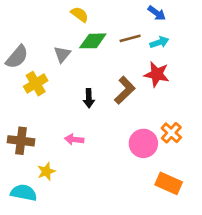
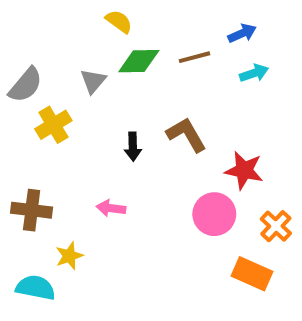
blue arrow: (157, 13) -> (242, 33), moved, turned -60
cyan arrow: (159, 42) -> (254, 73), moved
red star: (157, 74) -> (244, 170), moved
brown L-shape: (125, 90) -> (186, 135), turned -76
orange cross: (171, 133) -> (276, 226), moved

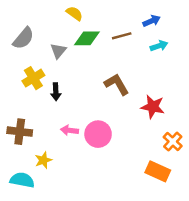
gray semicircle: (26, 85) -> (23, 38), moved
black arrow: (133, 147) -> (56, 92), moved
pink circle: (214, 214) -> (98, 134), moved

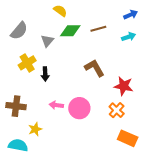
blue arrow: (152, 21) -> (131, 15), moved
orange cross: (173, 142) -> (117, 110), moved

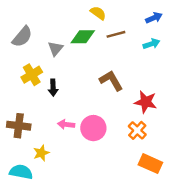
yellow semicircle: (60, 11) -> (98, 13), moved

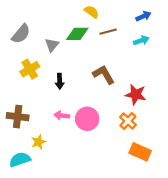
black arrow: (53, 88) -> (60, 81), moved
cyan semicircle: (21, 172) -> (20, 160), turned -30

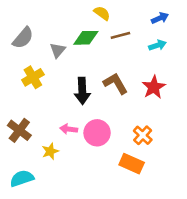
black arrow: (60, 81) -> (82, 91), moved, size x1.5
red star: (136, 95) -> (154, 87), moved, turned 30
brown cross: (18, 117) -> (19, 130), turned 30
yellow star: (39, 142) -> (50, 151), moved
orange rectangle: (140, 152) -> (132, 164), moved

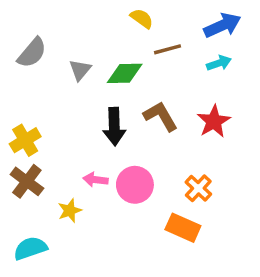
blue arrow: (160, 18) -> (222, 25), size x1.5
green diamond: (86, 38) -> (125, 73), moved
yellow cross: (33, 77) -> (25, 140), moved

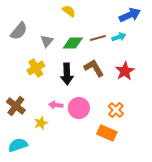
yellow semicircle: (142, 18) -> (69, 11), moved
brown line: (167, 49) -> (98, 38), moved
cyan arrow: (219, 63) -> (119, 37), moved
yellow cross: (25, 140) -> (36, 68), moved

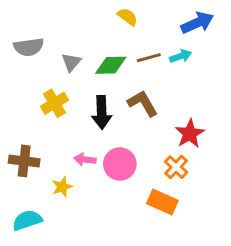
yellow semicircle: (69, 11) -> (127, 17), moved
gray semicircle: (19, 31) -> (29, 47), turned 42
red star: (125, 71) -> (190, 134), moved
brown cross: (16, 106) -> (24, 161), turned -30

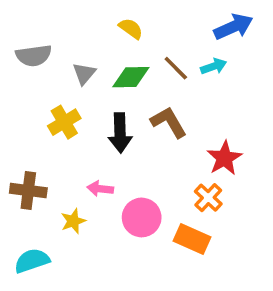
yellow semicircle: (127, 17) -> (131, 29), moved
brown line: (149, 58) -> (176, 68), turned 60
pink circle: (120, 164) -> (142, 217), moved

